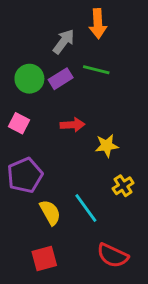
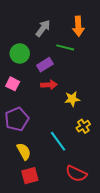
orange arrow: (98, 24) -> (78, 26), moved
purple rectangle: (61, 79) -> (45, 65), moved
yellow semicircle: (50, 212) -> (24, 151), moved

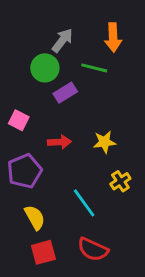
green circle: (20, 53) -> (45, 68), moved
red arrow: (49, 85) -> (59, 142), moved
red semicircle: (76, 174) -> (93, 249), moved

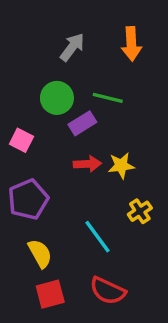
green circle: (45, 68) -> (57, 98), moved
green line: (94, 68) -> (108, 98), moved
purple rectangle: (65, 93) -> (82, 123), moved
red arrow: (59, 142) -> (87, 164), moved

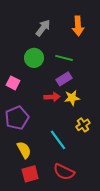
purple rectangle: (82, 123) -> (64, 79), moved

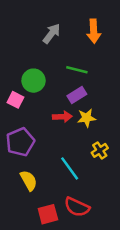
green circle: (34, 58) -> (34, 81), moved
red square: (30, 174) -> (48, 214), moved

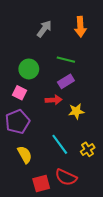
pink square: (15, 100) -> (20, 93), moved
yellow star: (86, 118) -> (76, 111), moved
yellow cross: (100, 150) -> (88, 149), moved

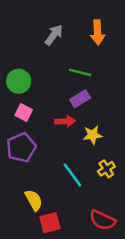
green circle: (29, 69) -> (19, 81), moved
yellow cross: (88, 149) -> (106, 169), moved
yellow semicircle: (25, 155) -> (34, 200), moved
red semicircle: (66, 177) -> (103, 220), moved

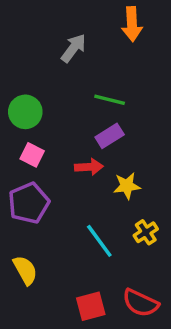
orange arrow: (98, 32) -> (132, 24), moved
yellow semicircle: (34, 200) -> (25, 270), moved
red square: (50, 223) -> (91, 306), moved

